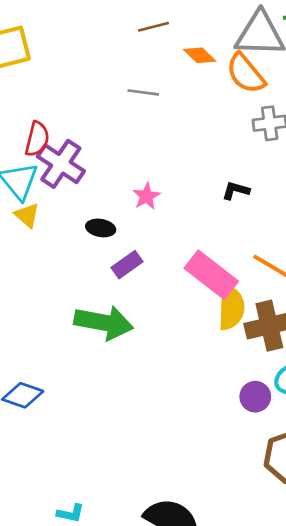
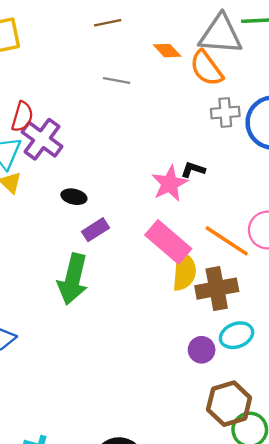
brown line: (153, 27) -> (108, 23), moved
pink star: (146, 196) -> (170, 184), moved, size x1.5
green arrow: (104, 323) -> (73, 279), turned 90

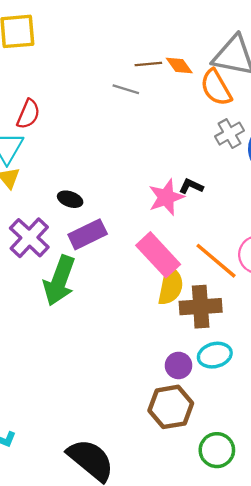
brown line: (108, 23) -> (148, 64), moved
gray cross: (225, 113) -> (229, 134), turned -32
purple cross: (42, 139) -> (29, 238), moved
purple rectangle: (95, 230) -> (88, 234), size x1.4
brown hexagon: (229, 404) -> (171, 407), moved

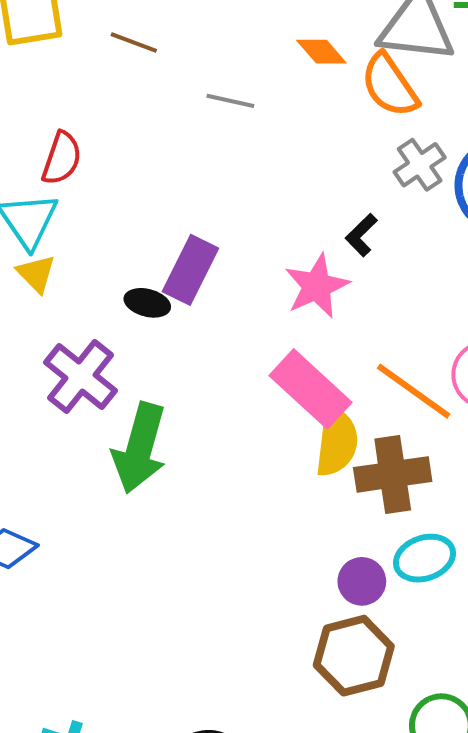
brown line: (148, 64) -> (134, 43), moved, turned 30
black L-shape: (191, 186) -> (361, 235), moved, turned -65
purple rectangle: (88, 234) -> (190, 270), moved, turned -33

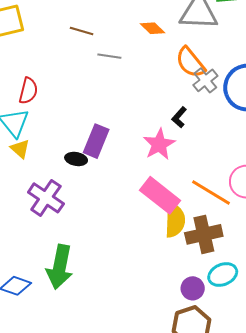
brown line: (134, 43) -> (82, 31), moved
orange semicircle: (390, 85) -> (190, 62), moved
green arrow: (140, 448) -> (60, 267), moved

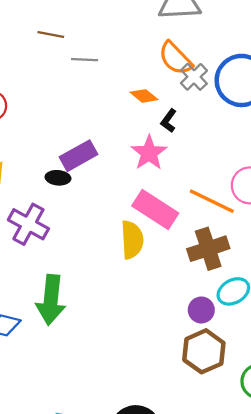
orange diamond: (153, 28) -> (144, 96), moved
purple rectangle: (96, 141) -> (78, 156), turned 44
yellow semicircle: (175, 220) -> (132, 240), moved

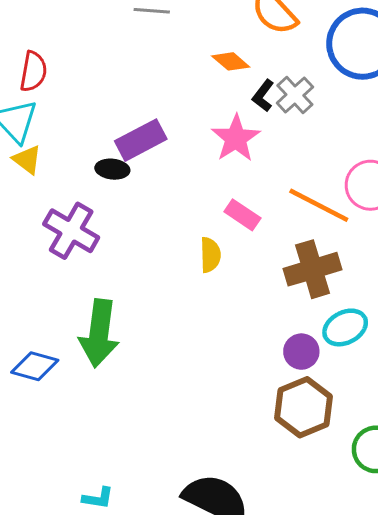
gray cross: (194, 77) -> (295, 95), moved
pink rectangle: (155, 210) -> (242, 215), size x0.6
yellow semicircle: (132, 240) -> (210, 255), size x0.7

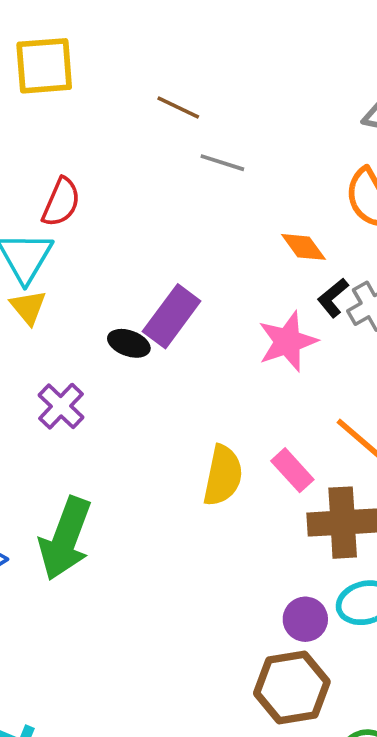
purple rectangle: (141, 140) -> (172, 316), turned -39
pink rectangle: (242, 215) -> (292, 470), moved
purple cross: (71, 231) -> (61, 406), size x0.7
yellow semicircle: (210, 255) -> (223, 476), size x1.4

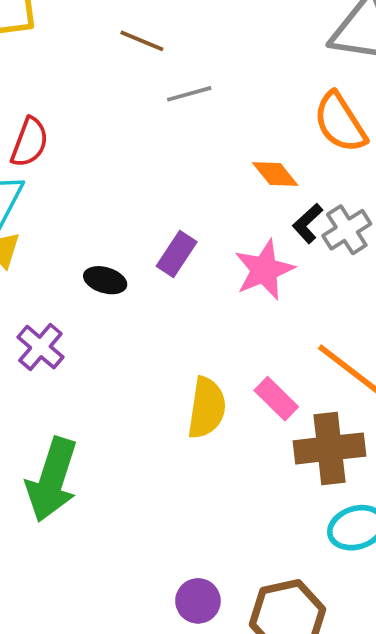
gray line: (222, 163) -> (189, 94), turned -30
purple rectangle: (172, 316) -> (177, 254), moved, size x0.7
purple circle: (305, 619) -> (198, 601), moved

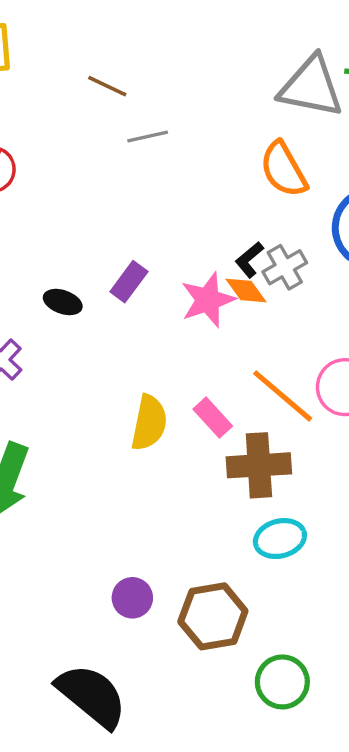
orange diamond: (275, 174) -> (246, 291), moved

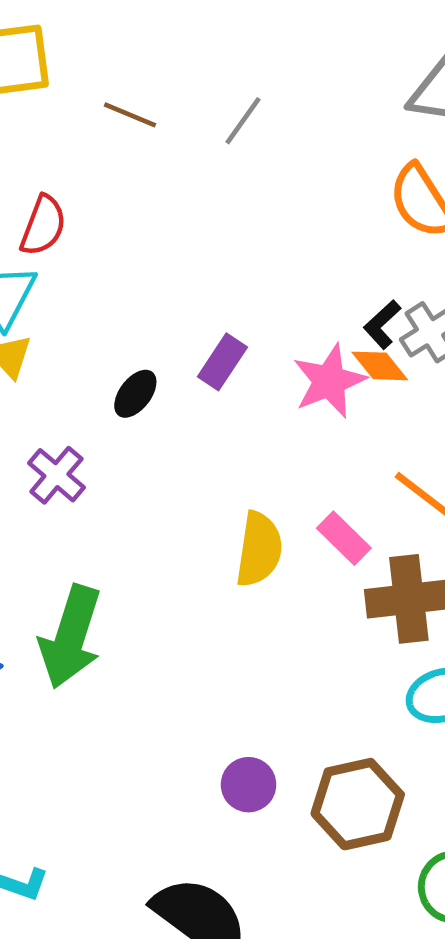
brown line: (107, 86) -> (130, 115), moved
gray line: (148, 136) -> (243, 121), moved, turned -39
black ellipse: (63, 302) -> (135, 394), turned -69

